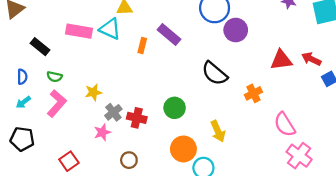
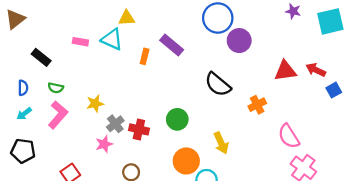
pink rectangle: (79, 31) -> (80, 42), size x0.6

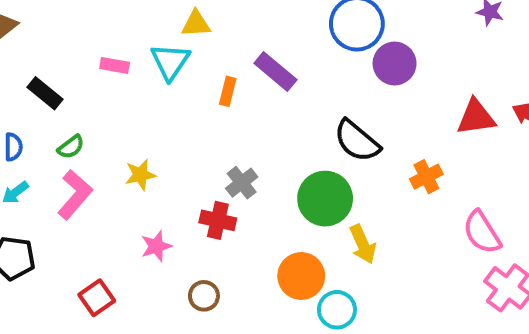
cyan triangle: (112, 39) -> (170, 62), turned 40
green semicircle: (56, 88) -> (71, 147), turned -49
green circle: (177, 119) -> (325, 199), moved, size x1.4
gray cross: (115, 124) -> (242, 183), moved

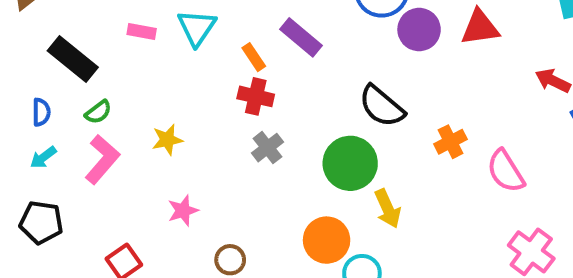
orange rectangle: (228, 91) -> (254, 57), turned -48
black rectangle: (45, 93) -> (73, 59), size x1.4
red triangle: (476, 117) -> (480, 28), moved
red cross: (218, 220) -> (256, 96), moved
pink semicircle: (482, 232) -> (506, 171), moved

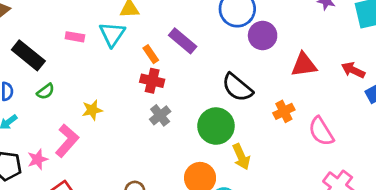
red triangle: (480, 28) -> (304, 65), moved
pink L-shape: (102, 159) -> (67, 141), moved
pink star: (183, 211) -> (38, 159), moved

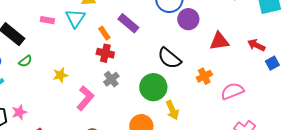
pink semicircle: (321, 131) -> (232, 91), turned 100
pink L-shape: (67, 141) -> (85, 98), moved

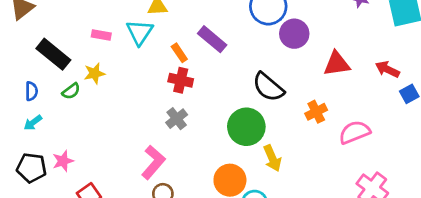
yellow star: (60, 75) -> (94, 73), moved
gray cross: (111, 79) -> (177, 119), moved
pink L-shape: (85, 98) -> (153, 162), moved

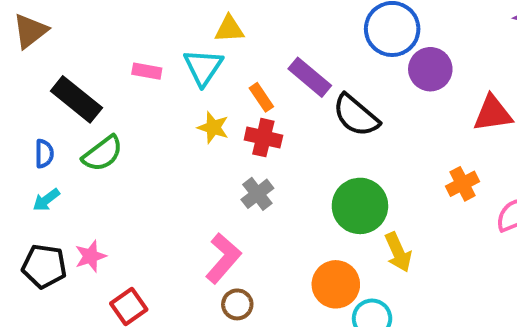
yellow star: (94, 73) -> (213, 127), moved, turned 30
black semicircle: (268, 87) -> (356, 115), moved
green semicircle: (71, 91) -> (103, 154), size x1.5

